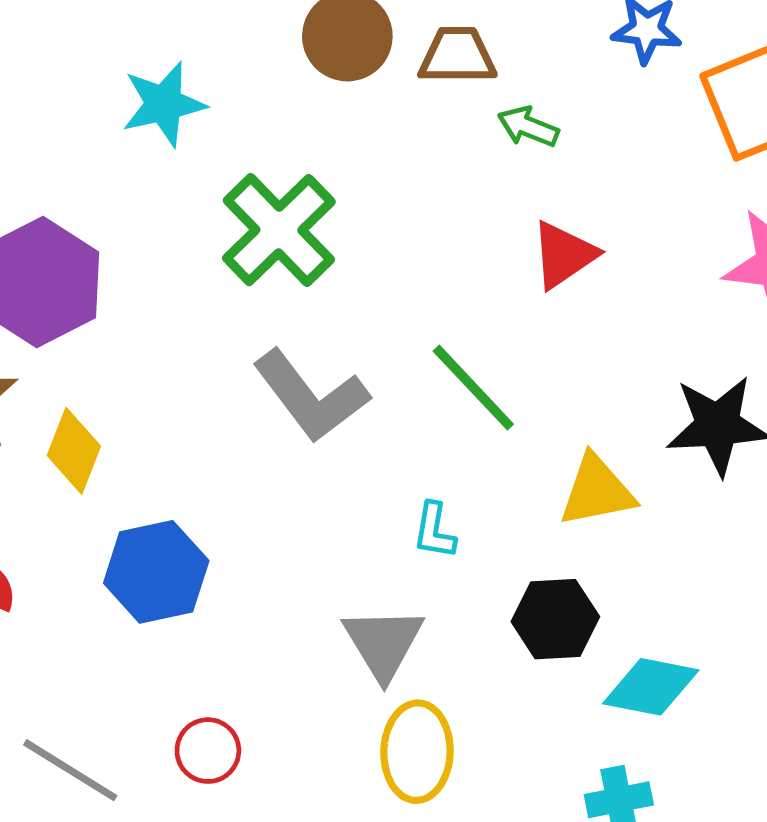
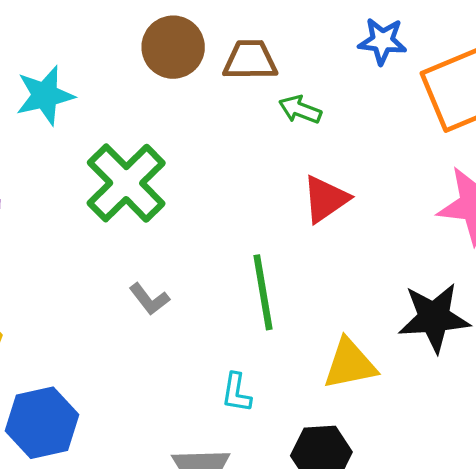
green line: (473, 388) -> (263, 292), turned 34
gray L-shape: (311, 396) -> (149, 299), size x0.5

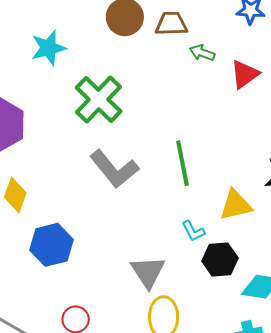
red triangle: (325, 199) -> (245, 74), moved
gray L-shape: (149, 299) -> (114, 169), size x2.0
cyan L-shape: (236, 393) -> (193, 231), moved, turned -35

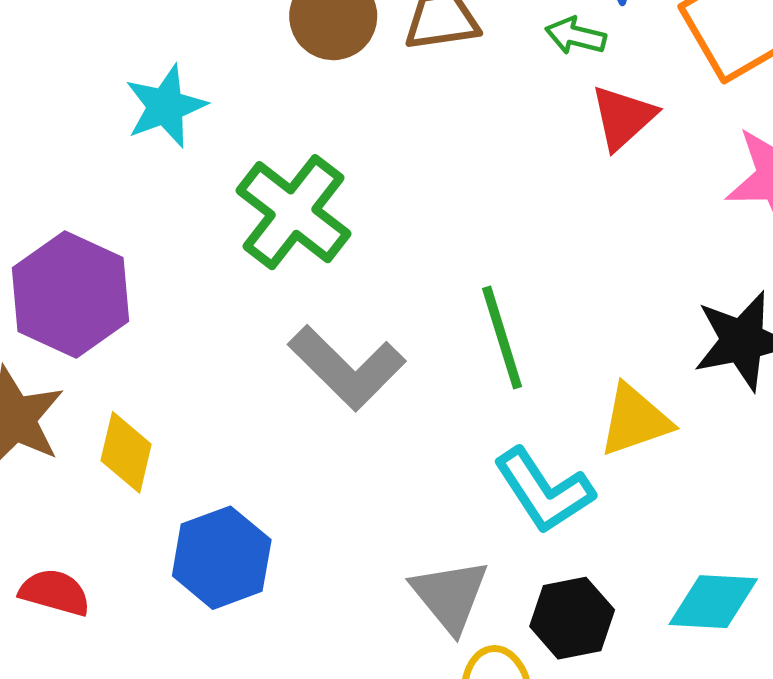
green arrow: (202, 53) -> (576, 36), moved
cyan L-shape: (193, 231) -> (544, 491), size x1.8
black hexagon: (220, 259) -> (572, 618), moved

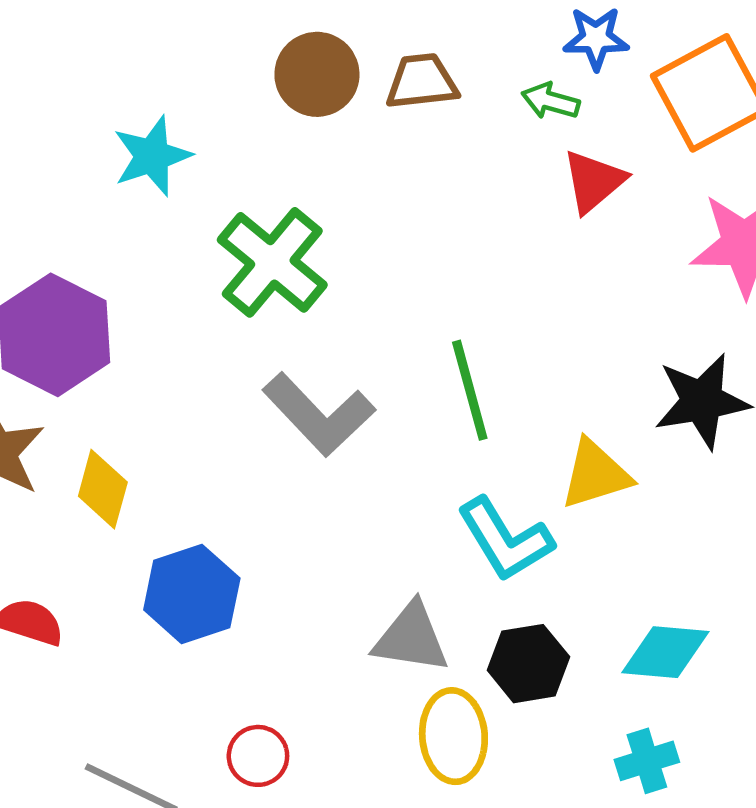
gray triangle: (450, 596) -> (411, 638), turned -44

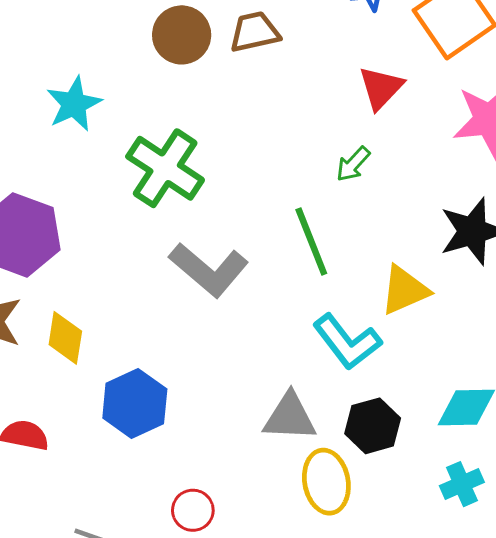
green arrow: (551, 101) -> (353, 164), moved, turned -57

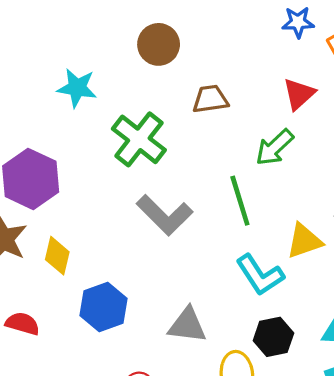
brown trapezoid: (255, 32) -> (210, 99), moved
cyan star: (74, 104) -> (77, 88), turned 30
green arrow: (353, 164) -> (275, 147), size x1.5
gray triangle: (290, 417) -> (187, 325), moved

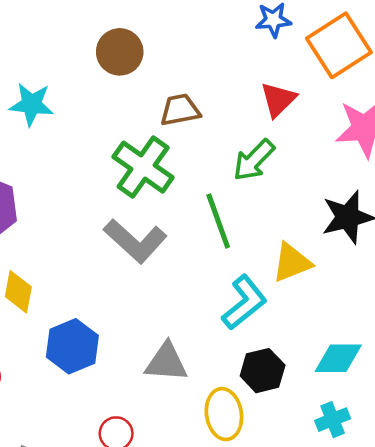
green cross: (139, 139) -> (143, 167), moved
cyan L-shape: (260, 275) -> (244, 303), turned -93

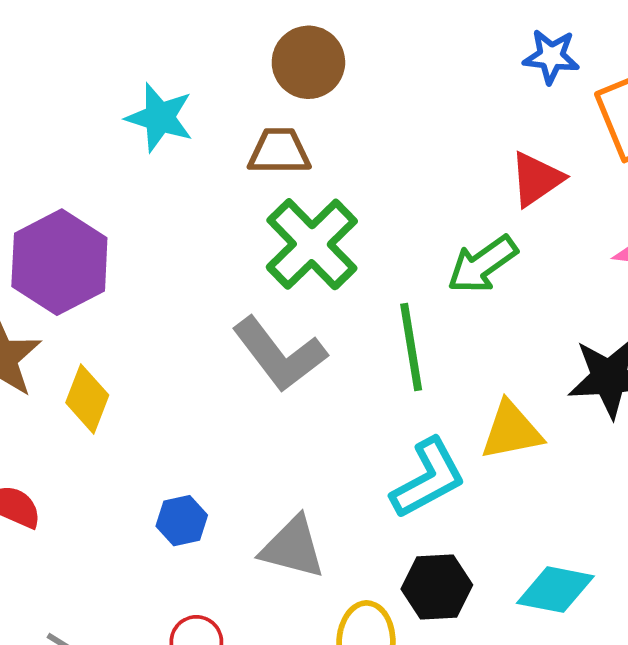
brown trapezoid: (180, 110) -> (279, 151), moved
blue hexagon: (72, 346) -> (182, 521), moved, size x0.6

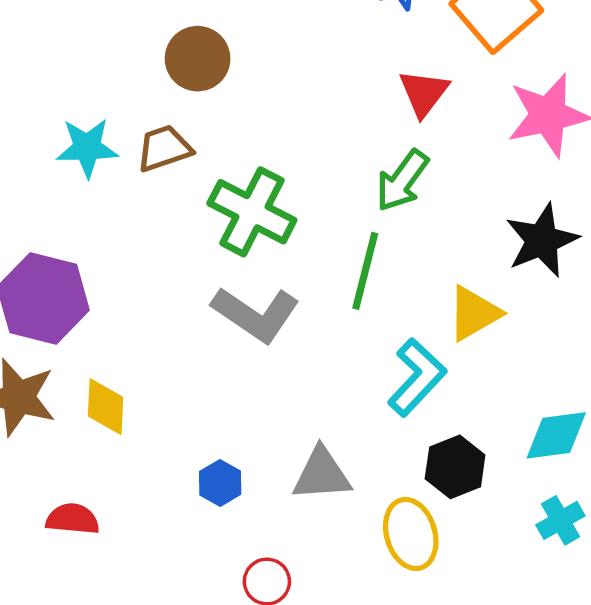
brown trapezoid: (279, 151) -> (164, 148), moved
green line: (411, 347) -> (365, 271), turned 42

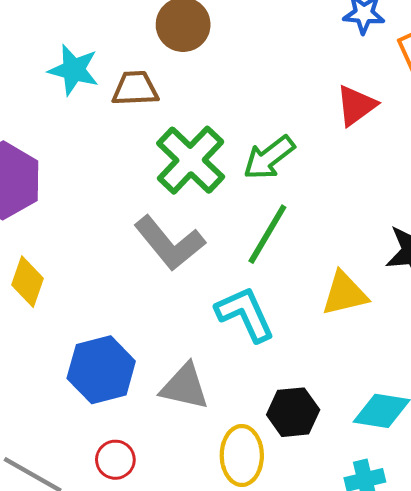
green arrow: (402, 181) -> (269, 158), moved
cyan L-shape: (417, 377) -> (245, 314), moved, turned -84
blue hexagon: (220, 483) -> (101, 370), size x1.8

